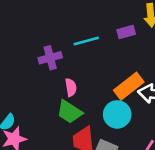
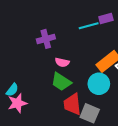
cyan line: (86, 41) -> (89, 26), moved
pink semicircle: (71, 87) -> (62, 62), turned 112

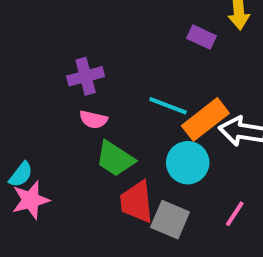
purple rectangle: (106, 19) -> (201, 37), turned 40
cyan line: (89, 26) -> (168, 106), moved, turned 36
pink semicircle: (62, 62) -> (93, 119), moved

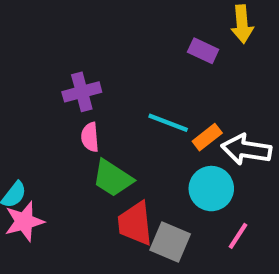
pink semicircle: (93, 119) -> (90, 137), turned 72
orange rectangle: (205, 119) -> (207, 137), size x0.6
cyan circle: (188, 163) -> (211, 189), moved

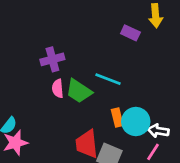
orange rectangle: (207, 137) -> (117, 118), moved, turned -66
white arrow: (246, 149) -> (158, 131), moved, size x0.7
green trapezoid: (113, 178) -> (79, 91), moved

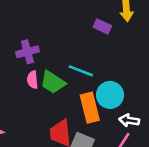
orange rectangle: (117, 118) -> (90, 108), size x1.6
cyan circle: (136, 122) -> (110, 95), moved

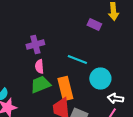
green trapezoid: (53, 82) -> (40, 84), moved, turned 125
orange rectangle: (90, 108) -> (65, 88), moved

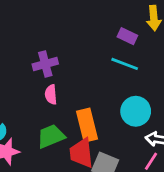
cyan line: (77, 60) -> (125, 64), moved
green trapezoid: (40, 84) -> (51, 136), moved

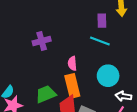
purple rectangle: (127, 36) -> (102, 21), turned 64
pink semicircle: (51, 95) -> (72, 63), moved

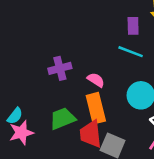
purple cross: (42, 41) -> (60, 68), moved
pink semicircle: (72, 63) -> (96, 80), turned 128

